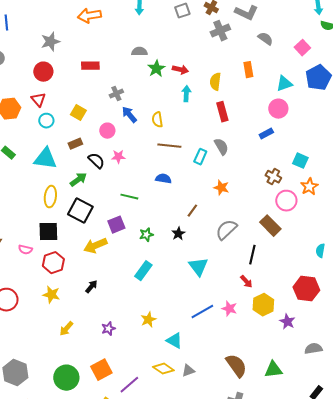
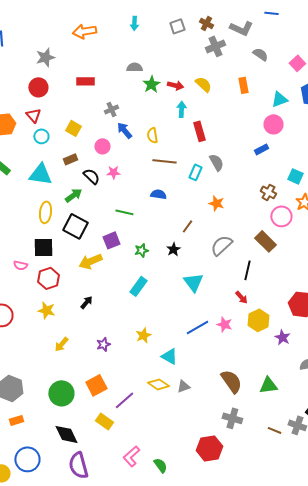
yellow semicircle: (215, 82) -> (203, 84), moved, turned 126
red rectangle: (222, 112) -> (199, 131), moved

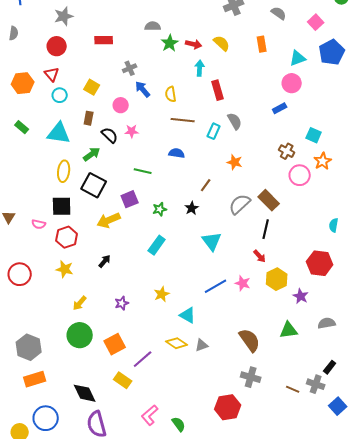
brown rectangle: (70, 159) -> (89, 118), turned -56
brown rectangle: (265, 241) -> (269, 200), moved
green triangle: (268, 385) -> (289, 330), moved
green circle: (61, 393) -> (80, 335), moved
orange rectangle: (16, 420) -> (35, 379), size x1.5

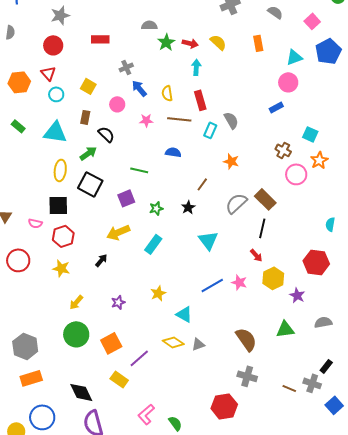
red rectangle: (218, 90) -> (200, 100), moved
pink star: (132, 131) -> (146, 120), moved
yellow arrow: (109, 220) -> (118, 232), moved
red circle: (20, 274) -> (18, 260), moved

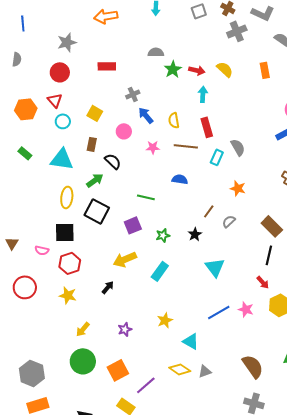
gray semicircle: (236, 203) -> (229, 221), moved, size x0.6

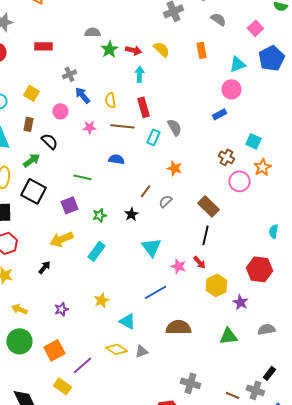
pink star: (246, 309) -> (178, 266), moved
yellow arrow: (83, 329) -> (19, 309), turned 70
brown semicircle: (253, 366) -> (178, 327), moved, turned -55

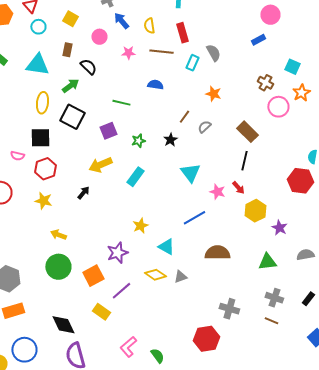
red hexagon: (259, 269) -> (300, 181), moved
purple star: (61, 309) -> (117, 253), moved, size x1.5
gray cross: (255, 390) -> (274, 298), moved

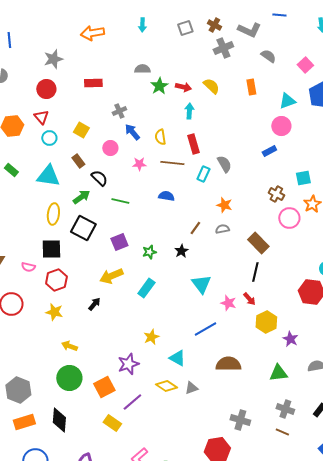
brown rectangle: (67, 50) -> (78, 161), turned -48
cyan square: (292, 67) -> (303, 178), turned -35
green line: (121, 103) -> (120, 201), moved
gray semicircle: (204, 127) -> (222, 229), moved, turned 32
black diamond: (63, 325) -> (59, 420), moved, turned 30

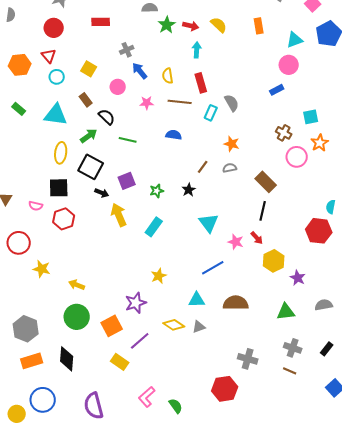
yellow arrow: (111, 276) -> (119, 215), turned 90
black arrow: (94, 304) -> (102, 193), moved, turned 72
yellow star: (54, 312) -> (42, 269), moved
cyan triangle: (177, 358) -> (197, 300), moved, turned -30

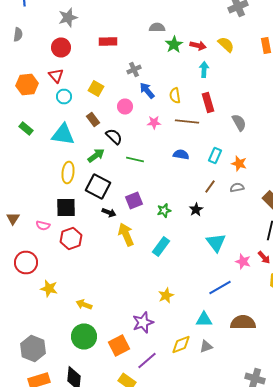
cyan rectangle: (211, 113) -> (215, 156), moved
yellow diamond: (174, 325) -> (181, 344), turned -55

